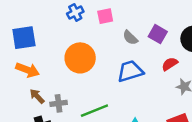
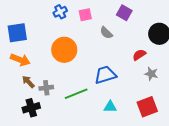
purple square: (158, 34) -> (124, 13), moved
blue trapezoid: (130, 71) -> (105, 75), moved

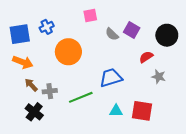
blue cross: (60, 12) -> (47, 27), moved
purple square: (124, 13) -> (132, 30), moved
red square: (147, 107) -> (142, 111), moved, turned 30
black cross: (31, 108) -> (34, 112), turned -36

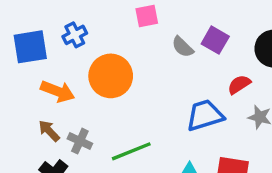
orange arrow: (23, 62) -> (58, 91), moved
blue trapezoid: (111, 78) -> (205, 115), moved
gray cross: (50, 91) -> (80, 141), turned 32

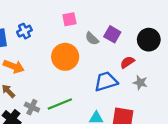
orange circle: (111, 76) -> (65, 57), moved
gray cross: (80, 141) -> (32, 107), moved

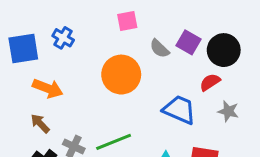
blue cross: (24, 31) -> (63, 38), turned -32
black circle: (149, 40) -> (224, 50), moved
blue trapezoid: (106, 81) -> (179, 110), turned 40

